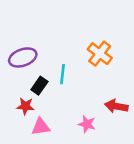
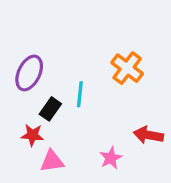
purple ellipse: (23, 57) -> (29, 73), turned -44
pink star: (87, 124) -> (111, 158), turned 30

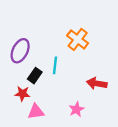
orange cross: (127, 68) -> (78, 39), moved
red arrow: (148, 135) -> (97, 83), moved

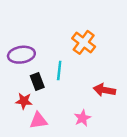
purple ellipse: (20, 51) -> (21, 55), turned 55
black rectangle: (35, 76) -> (37, 82), turned -56

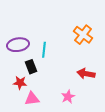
orange cross: (84, 42) -> (83, 35), moved
cyan line: (59, 71) -> (44, 50), moved

